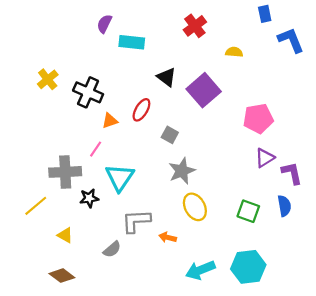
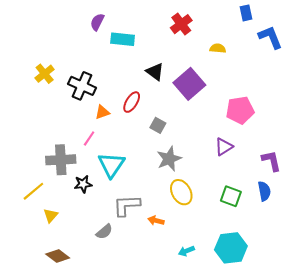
purple triangle: (265, 158) -> (224, 147), moved
yellow triangle: (65, 235) -> (51, 215), moved, turned 42
cyan arrow: (200, 270) -> (186, 251), size x0.6

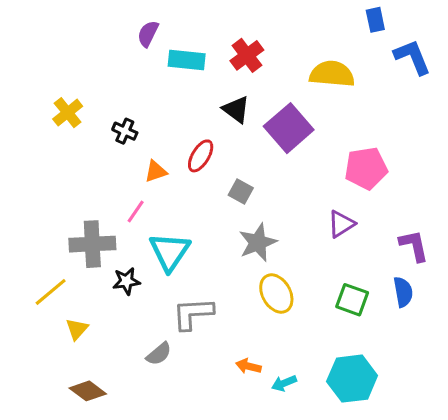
red cross: (181, 24) -> (247, 55), moved
yellow semicircle: (218, 48) -> (332, 74), size x1.8
black cross: (82, 86) -> (125, 131), size x0.6
orange arrow: (156, 221) -> (248, 366), moved

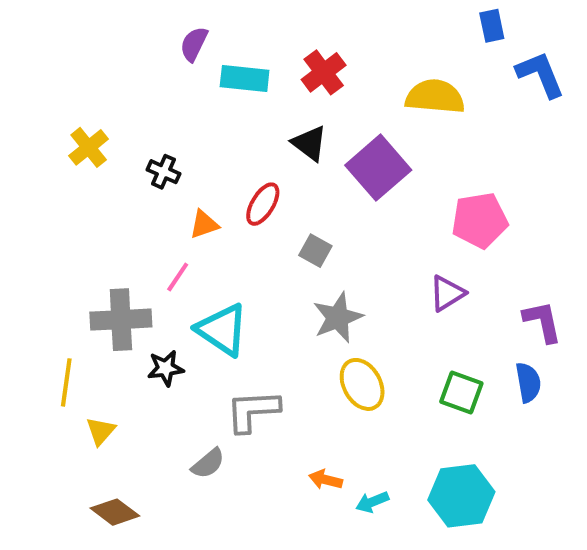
cyan triangle: (170, 252) -> (222, 330), turned -30
yellow line: (51, 292) -> (66, 382), turned -42

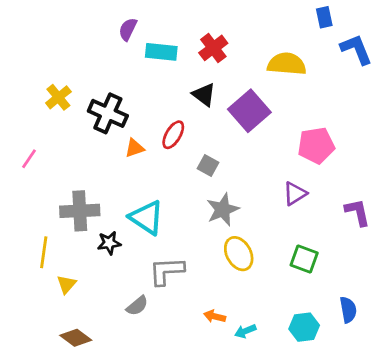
black cross: (163, 172) -> (108, 113), size x1.8
pink line: (178, 277) -> (29, 159), moved
blue semicircle: (528, 382) -> (348, 310), moved
cyan hexagon: (461, 496) -> (304, 327), size x0.7

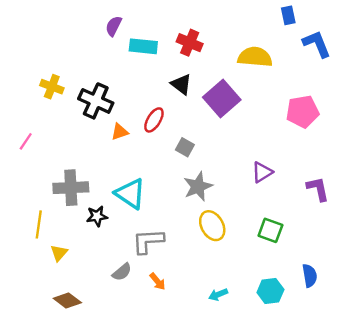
red cross: (213, 48) -> (190, 43), turned -30
yellow cross: (58, 97) -> (52, 87), turned -30
pink pentagon: (316, 145) -> (302, 112), moved
orange arrow: (215, 316) -> (158, 281), moved, turned -144

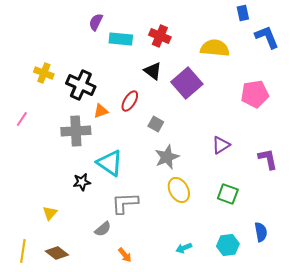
gray cross: (71, 188) -> (76, 131), moved
yellow line: (39, 224) -> (23, 251), moved
orange arrow: (158, 281) -> (125, 255), moved

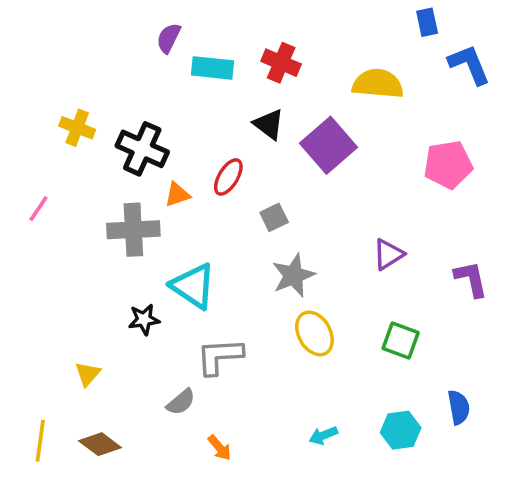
gray square: (156, 124) -> (274, 217), turned 35

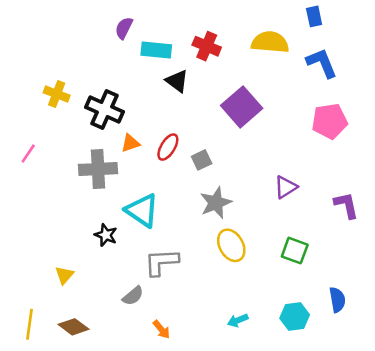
blue L-shape: (469, 64) -> (322, 63), moved
yellow semicircle: (378, 84) -> (270, 42), moved
black triangle: (269, 124) -> (177, 81), moved
red ellipse: (228, 177) -> (168, 147), moved
black star: (144, 319) -> (106, 235), turned 30

